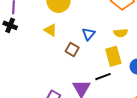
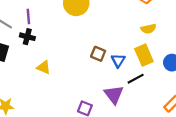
yellow triangle: (50, 30) -> (44, 67), moved
blue triangle: (89, 34) -> (118, 60), moved

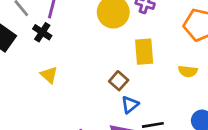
yellow rectangle: (144, 55) -> (144, 52), moved
blue triangle: (118, 60) -> (130, 105), moved

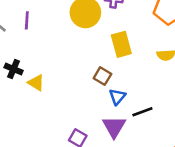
black cross: (42, 32) -> (14, 69), moved

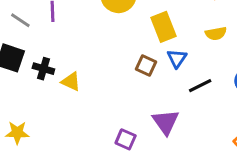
blue triangle: (117, 97) -> (177, 58), moved
black line: (142, 112) -> (200, 86), moved

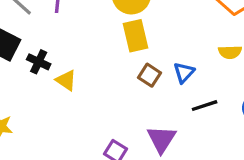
yellow rectangle: (164, 27) -> (136, 36), moved

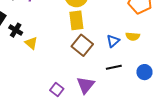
blue triangle: (184, 73) -> (113, 41), moved
brown square: (150, 75) -> (82, 45), size x1.5

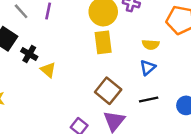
yellow semicircle: (133, 36) -> (151, 45), moved
brown square: (82, 45) -> (108, 91), moved

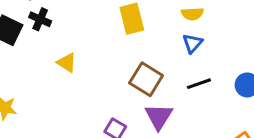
black cross: (29, 54) -> (40, 19), moved

